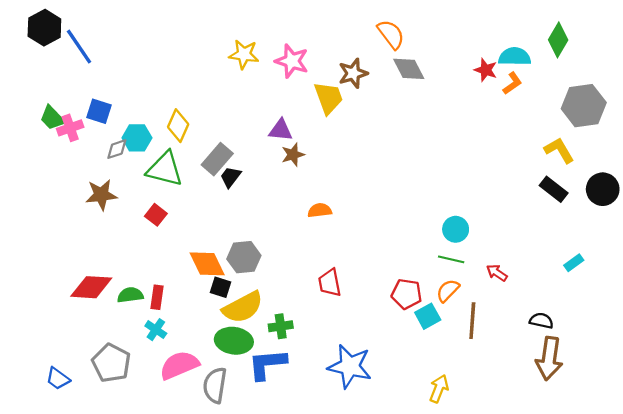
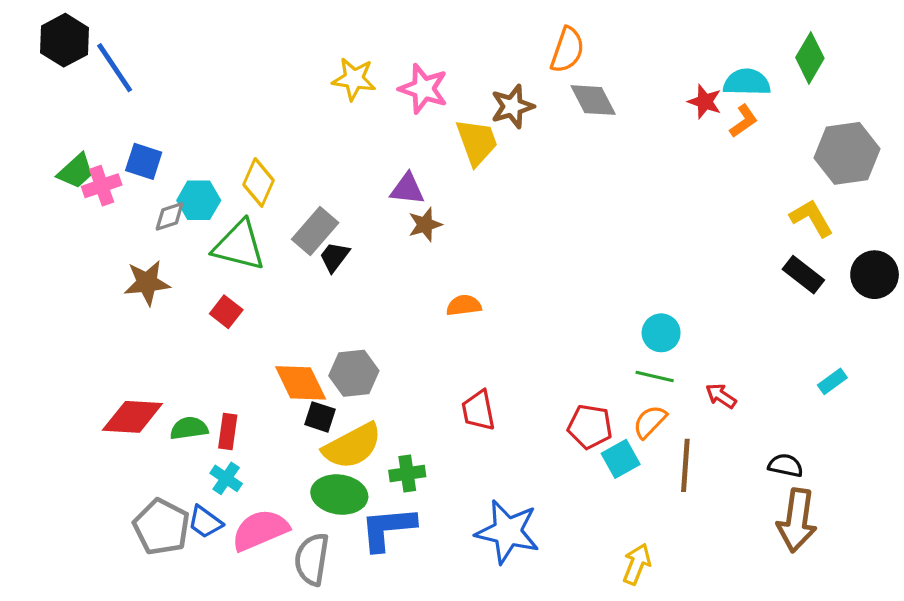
orange semicircle: (391, 34) -> (567, 50), turned 56
green trapezoid: (52, 118) -> (76, 171), turned -88
blue trapezoid: (58, 379) -> (205, 522), moved

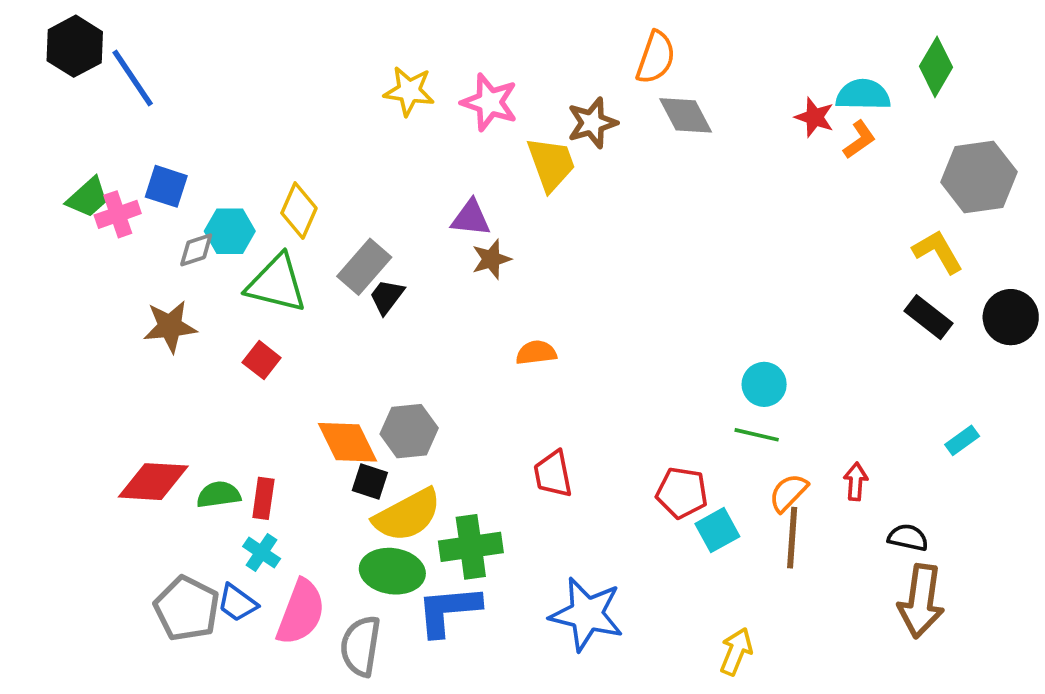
red arrow: (721, 396) -> (856, 482), moved, turned 60
orange semicircle: (650, 422) -> (788, 493), moved
green cross: (407, 473) -> (471, 547), size x1.5
pink semicircle: (260, 530) -> (301, 612), turned 134

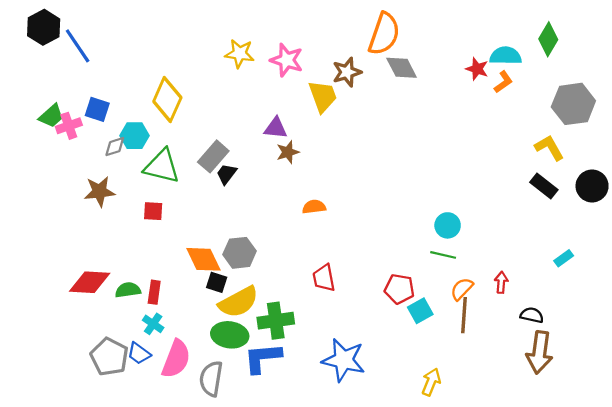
orange semicircle: (656, 57) -> (384, 34), size x1.4
yellow diamond: (299, 211) -> (167, 100), moved, size x1.4
red square: (262, 360) -> (153, 211), turned -35

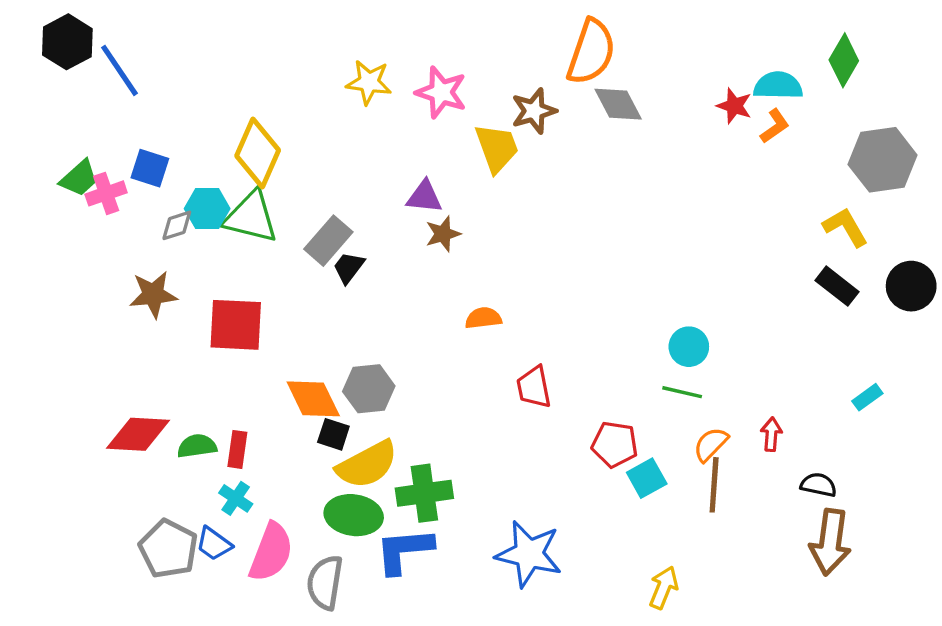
green triangle: (162, 166) -> (251, 217), moved
red square: (153, 211) -> (236, 325), size x1.8
red trapezoid: (324, 278) -> (534, 387), moved

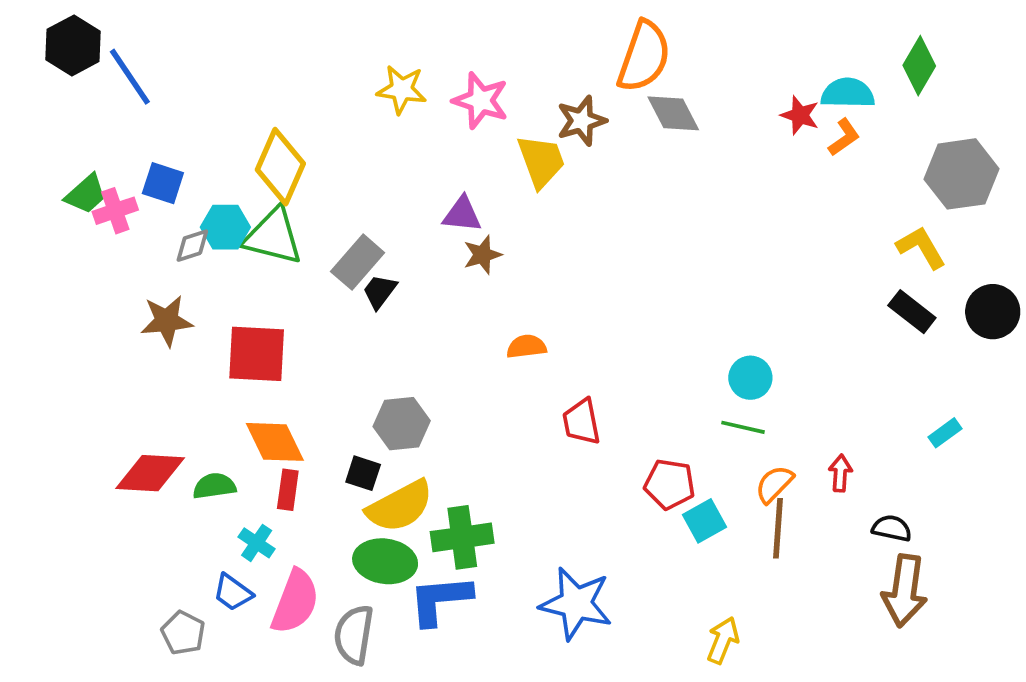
orange diamond: (313, 399) -> (275, 442), moved
red rectangle: (237, 449) -> (288, 490), moved
gray pentagon: (168, 549) -> (183, 633), moved, size x0.7

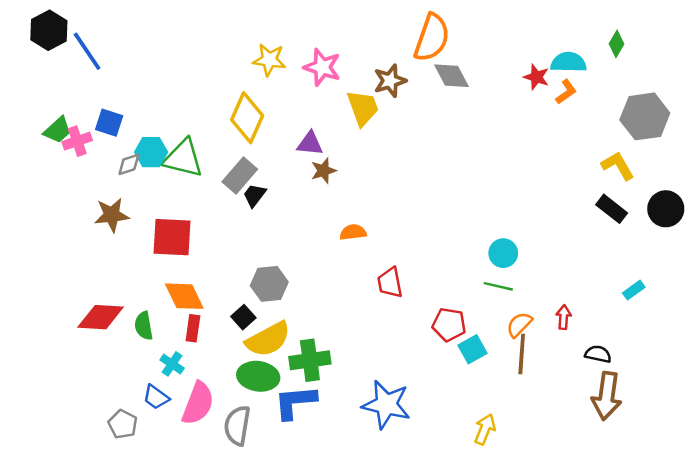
green diamond: (919, 66) -> (617, 44), size x0.7
yellow diamond: (280, 167) -> (247, 118), moved
black square: (363, 473) -> (243, 317), turned 30
green semicircle: (214, 486) -> (144, 326), turned -92

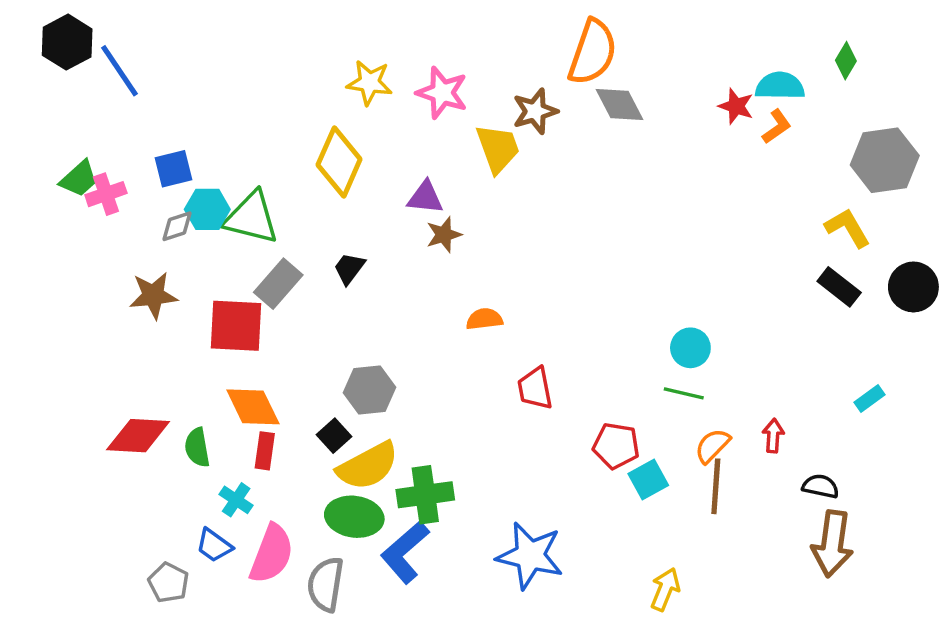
blue square: (109, 123) -> (174, 169), moved, turned -32
gray rectangle: (240, 176) -> (278, 284), moved
blue L-shape: (295, 402) -> (405, 552), turned -36

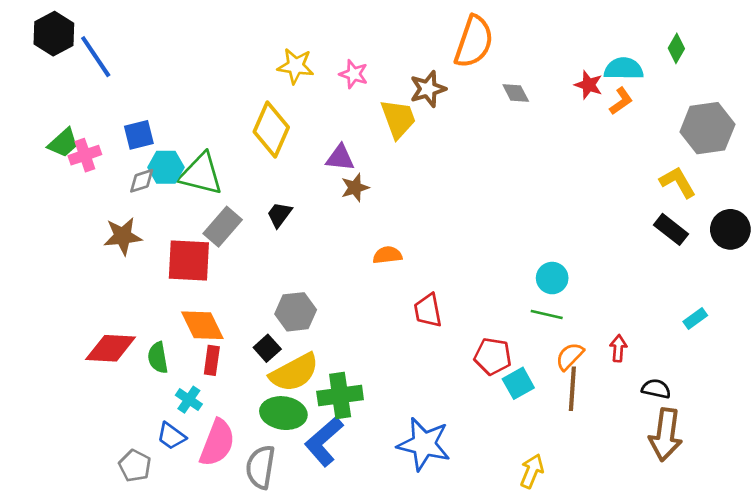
pink star: (442, 93) -> (354, 74), size x0.7
gray diamond: (620, 105) -> (516, 93), moved, size x0.7

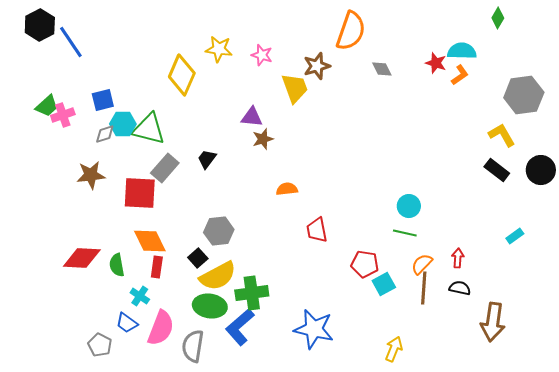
green diamond: (676, 48) -> (498, 18), moved
yellow diamond: (271, 129) -> (182, 75), moved
black semicircle: (656, 389) -> (460, 288), moved

